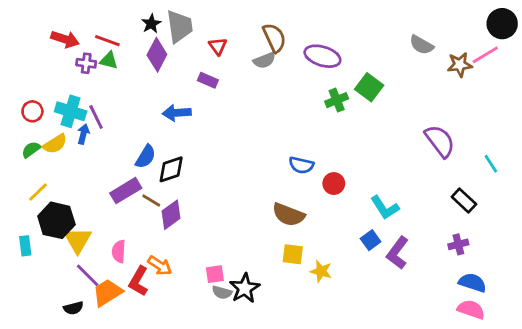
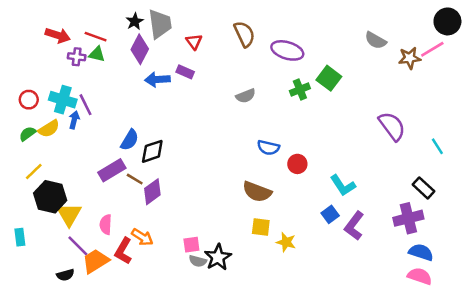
gray semicircle: (264, 60) -> (246, 96), moved
blue arrow: (177, 113) -> (157, 79), moved
black rectangle: (464, 200) -> (423, 188), moved
purple cross: (458, 244) -> (408, 218), size x1.6
cyan rectangle: (25, 246) -> (20, 237), moved

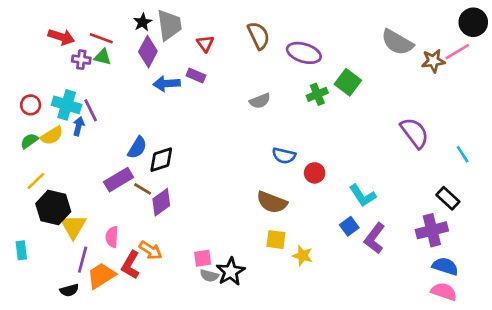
gray semicircle: (376, 40) -> (397, 42), size x1.4
purple line: (78, 246) -> (83, 260), turned 60

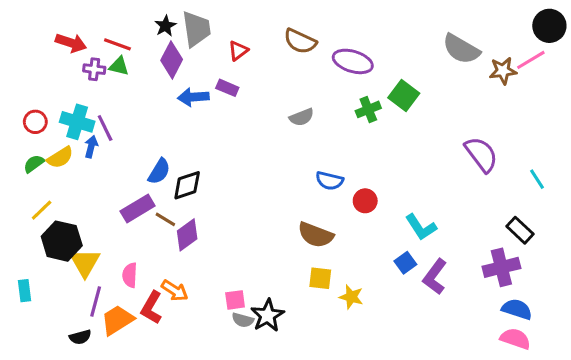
brown semicircle: (259, 36) -> (300, 41), turned 140
red triangle: (205, 44) -> (238, 51), turned 30

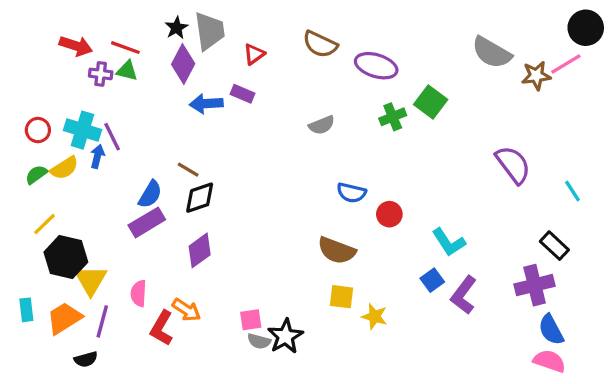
blue semicircle: (159, 171) -> (150, 194), moved
brown line: (165, 219) -> (188, 170), moved
blue semicircle: (517, 309) -> (551, 330), turned -136
orange trapezoid: (117, 320) -> (64, 318), moved

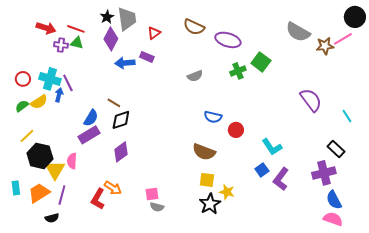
pink semicircle: (139, 293) -> (72, 161), moved
black star: (285, 336) -> (210, 204), moved

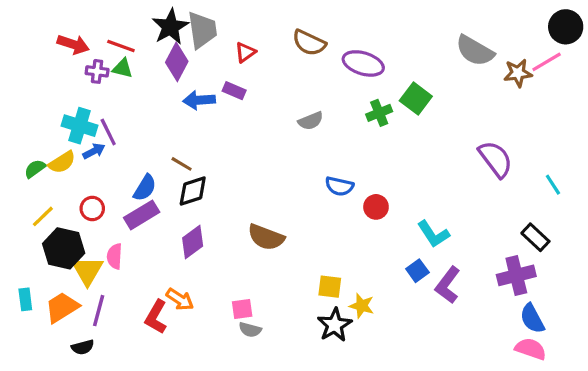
black star: (107, 17) -> (170, 27), size x1.6
red circle: (23, 79) -> (92, 209), moved
blue arrow: (59, 95) -> (94, 151), turned 48
brown semicircle: (204, 152) -> (266, 237), moved

